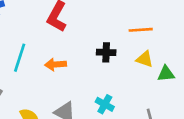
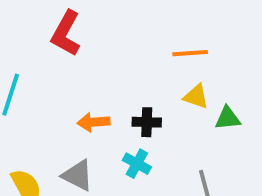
black cross: (106, 52) -> (147, 122), moved
orange arrow: (56, 64) -> (93, 122), moved

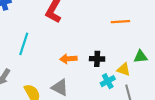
yellow triangle: (196, 97) -> (124, 69), moved
cyan cross: (137, 164) -> (108, 81), moved, turned 32

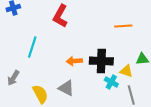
black cross: (97, 59) -> (101, 61), size x1.6
cyan cross: (108, 81) -> (111, 82), turned -32

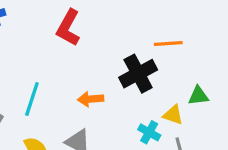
cyan line: (32, 47) -> (32, 99), moved
black cross: (101, 61) -> (138, 74), moved, turned -30

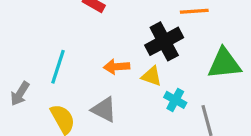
green triangle: (198, 96) -> (224, 64), size x1.6
yellow triangle: (173, 115) -> (151, 76), moved

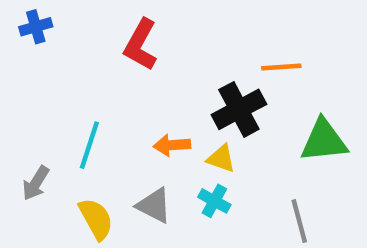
cyan cross: (175, 100) -> (214, 201), moved

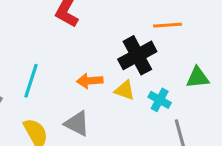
green triangle: (324, 141) -> (198, 78), size x0.7
cyan cross: (214, 201) -> (160, 100), moved

